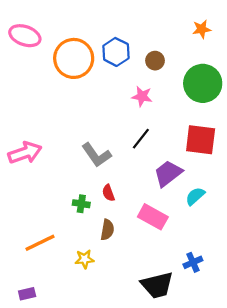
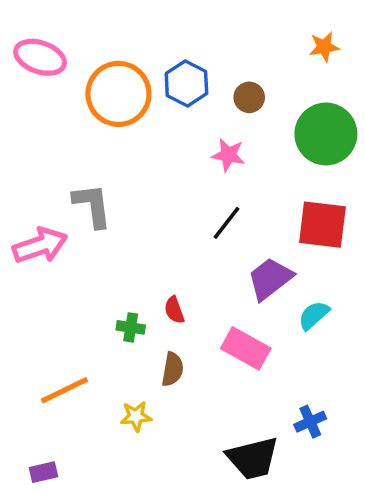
gray L-shape: (96, 155) -> (92, 205), moved, turned -152

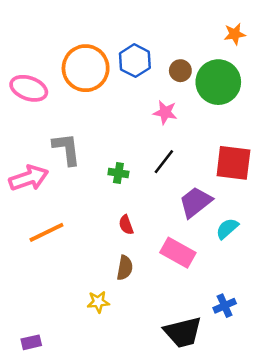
pink ellipse: (40, 57) -> (29, 88), moved
green circle: (326, 134) -> (218, 82), moved
green cross: (131, 327) -> (118, 173), moved
orange line: (64, 390) -> (46, 232), moved

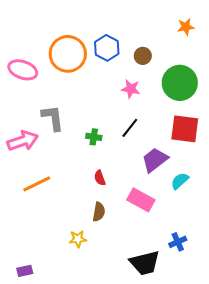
green circle: (218, 82) -> (180, 83), moved

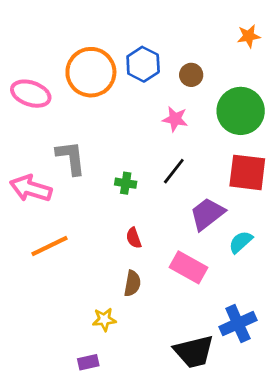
pink arrow: (23, 141) -> (31, 188), turned -144
blue cross: (178, 242) -> (238, 324), size x1.5
purple rectangle: (25, 271) -> (88, 362), moved

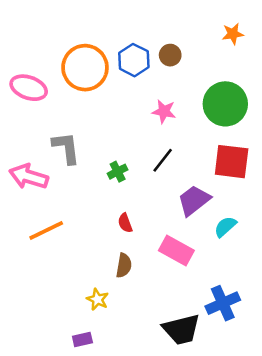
brown circle: (191, 75) -> (170, 55), moved
green cross: (126, 183) -> (118, 172), turned -36
yellow star: (104, 319) -> (98, 299), turned 30

